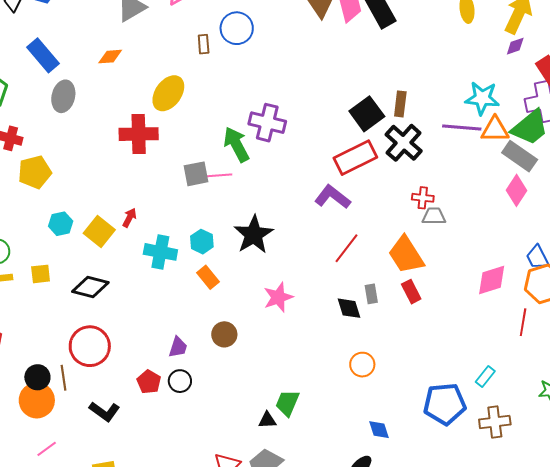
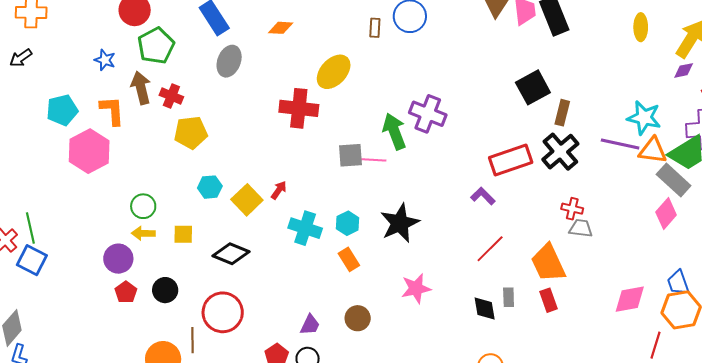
black square: (367, 114) -> (533, 87), moved
purple L-shape: (333, 197) -> (483, 196), size x0.7
black circle: (37, 377) -> (165, 290), moved

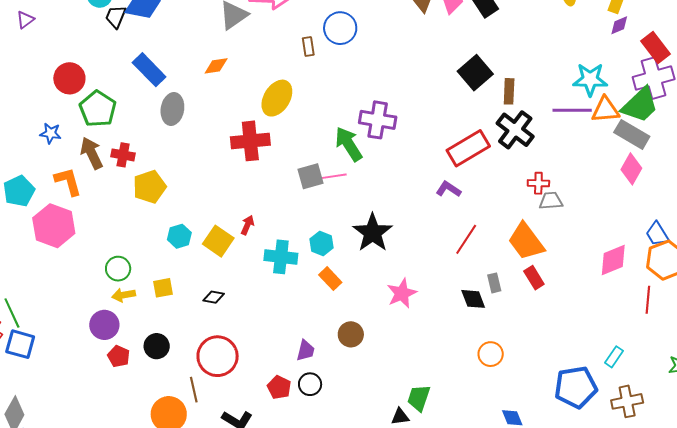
black diamond: (231, 254) -> (214, 297), size x0.6

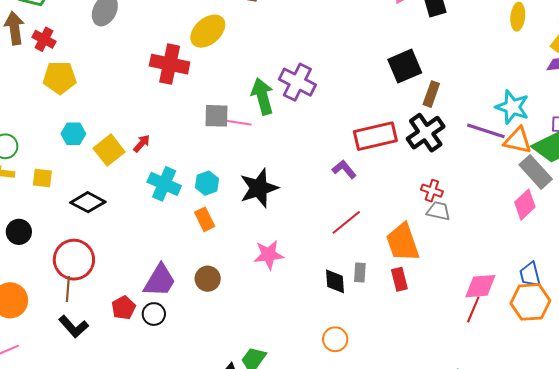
black diamond: (214, 297) -> (88, 202), size x1.6
red line: (648, 300) -> (473, 309), moved
purple trapezoid: (306, 351) -> (160, 281), size x1.6
brown line: (194, 390) -> (68, 289), moved

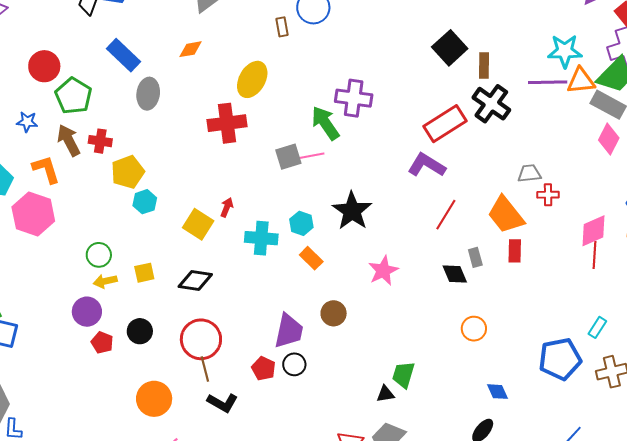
cyan hexagon: (73, 134) -> (145, 202), moved
purple L-shape: (344, 169) -> (427, 165), size x1.5
red cross: (432, 191) -> (548, 195), moved
red rectangle: (399, 279) -> (515, 251), turned 35

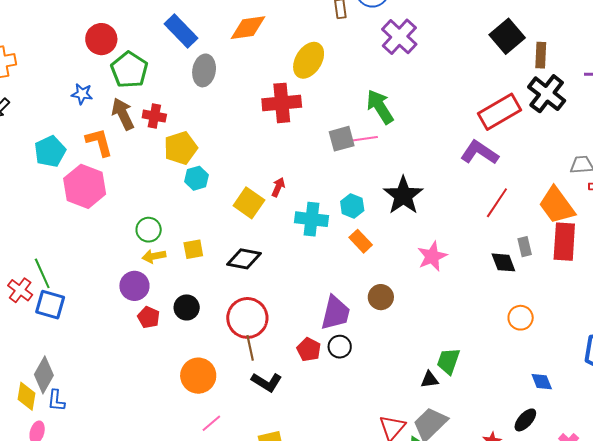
orange diamond: (190, 49) -> (248, 28), size x1.5
purple cross: (354, 98) -> (399, 37), moved, turned 33
red rectangle: (515, 251) -> (564, 242), size x1.6

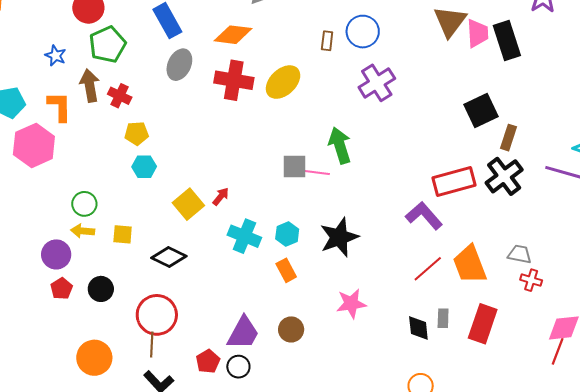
red cross: (282, 103) -> (234, 80), moved
yellow pentagon: (181, 148) -> (137, 133), size x0.7
orange trapezoid: (557, 205) -> (470, 264), moved

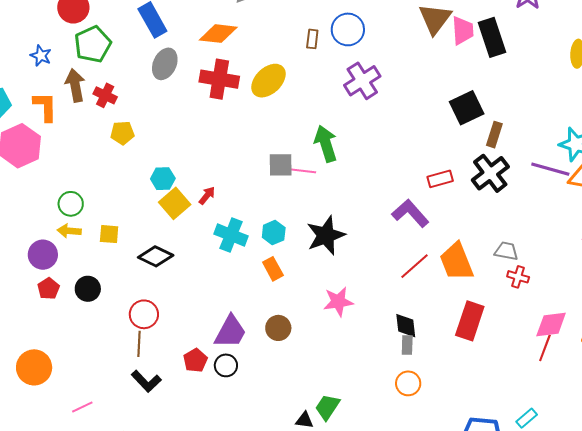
cyan hexagon: (144, 167) -> (163, 179), moved
red rectangle: (454, 181) -> (440, 179), size x0.6
red circle: (157, 315) -> (144, 314), size x0.7
gray rectangle: (443, 318) -> (407, 345), moved
orange circle: (94, 358) -> (34, 367), moved

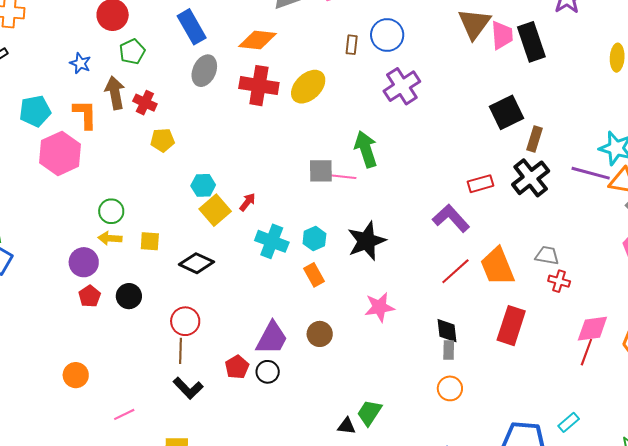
green pentagon: (93, 44) -> (132, 52), size x0.7
orange circle: (34, 367) -> (76, 375), size x0.7

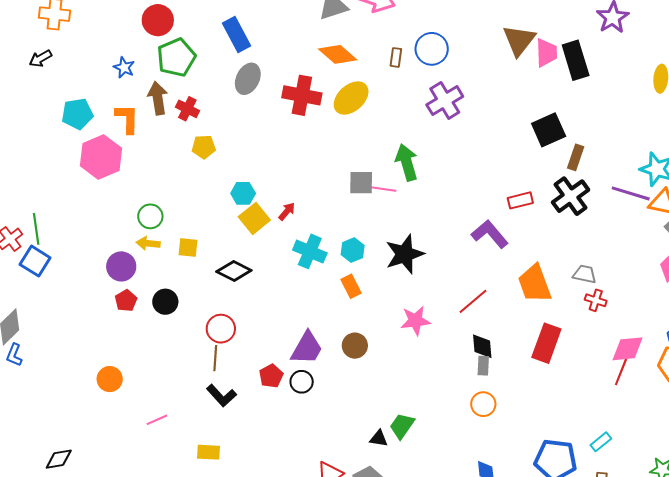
orange diamond: (258, 40) -> (338, 54), moved, turned 33
green pentagon: (132, 52) -> (176, 57), size x1.5
red line: (455, 271) -> (473, 301), moved

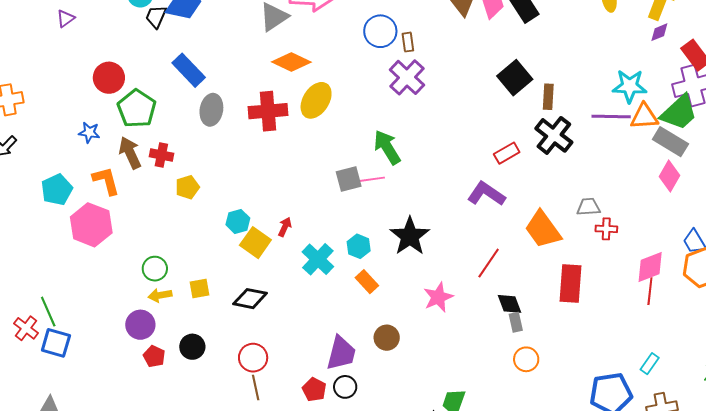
brown rectangle: (396, 57) -> (408, 42), moved
cyan cross: (310, 251) -> (318, 259), turned 36

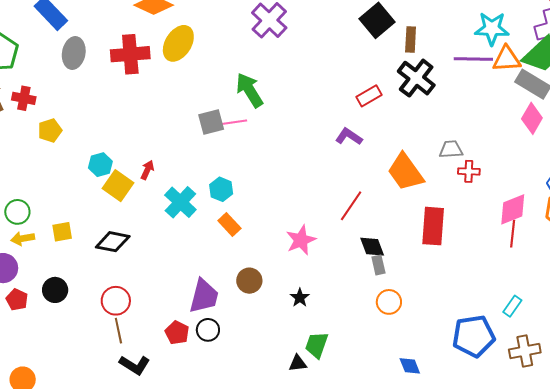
purple L-shape: (486, 194) -> (349, 137), size x0.7
black star: (410, 236) -> (300, 298), moved, size x0.5

